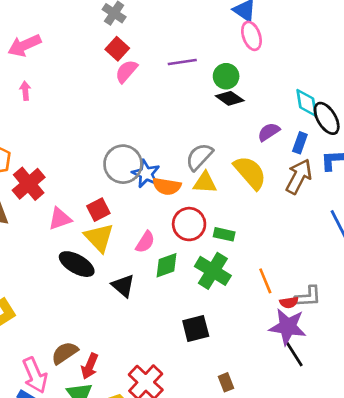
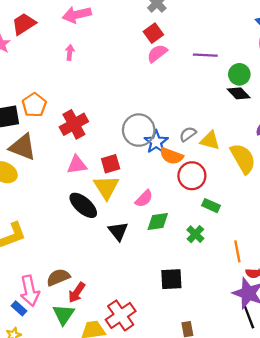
gray semicircle: (199, 157) -> (188, 134), moved, size x0.7
yellow triangle: (205, 183) -> (210, 141), moved
red cross: (29, 184) -> (74, 124), moved
red circle: (189, 224) -> (192, 176), moved
green cross: (213, 271) -> (195, 234), size x0.6

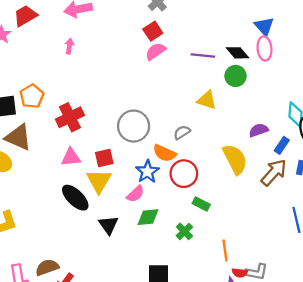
black diamond: (239, 93) -> (237, 53), moved
yellow triangle: (210, 141) -> (207, 100), moved
blue star: (156, 142) -> (147, 172), moved

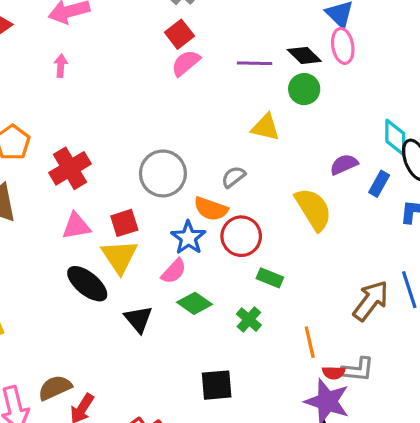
brown arrow: (274, 172) -> (371, 301), moved
green diamond: (148, 217) -> (194, 303), turned 45

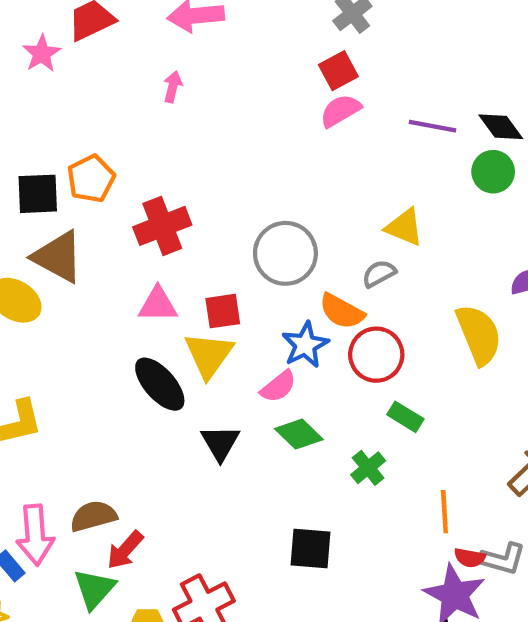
yellow triangle: (266, 127) -> (404, 227), moved

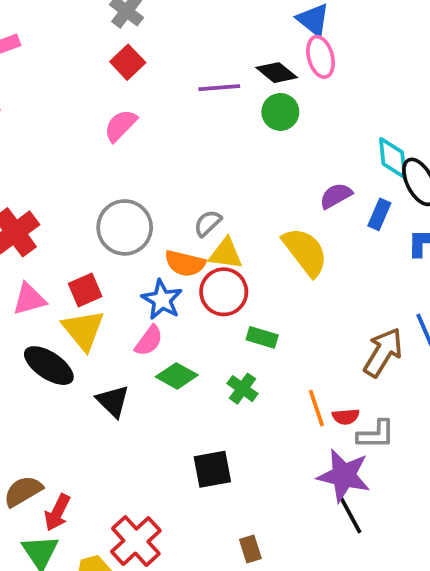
pink semicircle: (340, 111) -> (121, 125), moved
yellow triangle: (404, 227) -> (226, 254), moved
red semicircle: (470, 558) -> (346, 417), moved

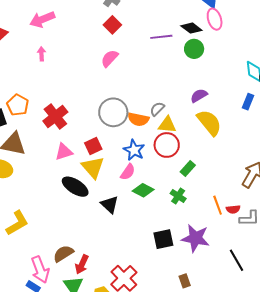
purple semicircle: (336, 196) -> (199, 96), moved
orange semicircle: (185, 263) -> (138, 119), moved
green rectangle: (262, 337) -> (188, 169), turned -63
purple star: (344, 476) -> (195, 238), moved

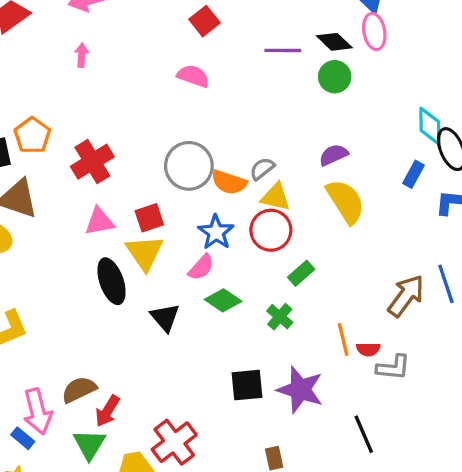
pink semicircle: (110, 58) -> (193, 76), turned 60
black ellipse: (75, 187) -> (112, 281), turned 32

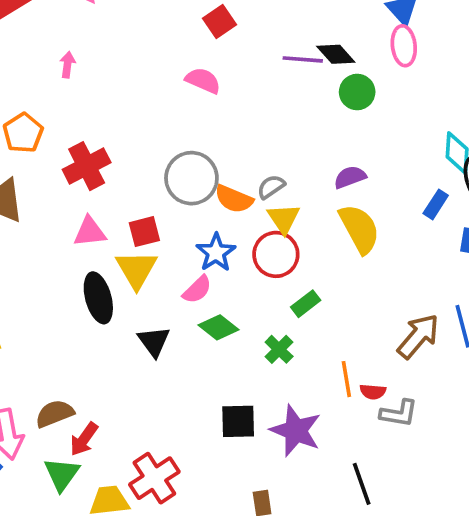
black diamond: (334, 42) -> (336, 54), moved
pink arrow: (82, 55) -> (67, 65), moved
yellow triangle: (276, 197) -> (284, 219), turned 40

